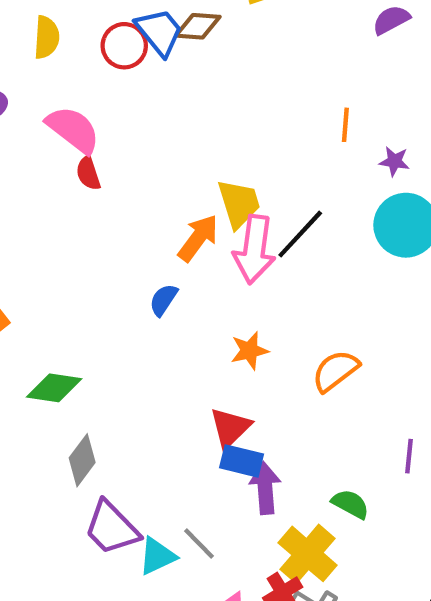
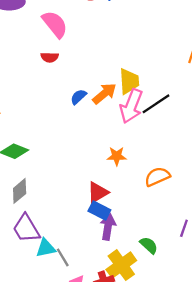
red semicircle: (88, 173) -> (50, 57), moved, turned -84
blue semicircle: (163, 300) -> (78, 97), moved
gray line: (199, 544) -> (63, 257), moved

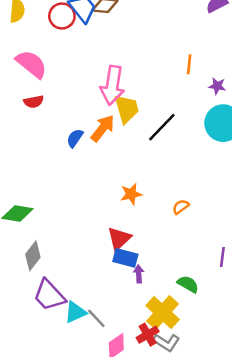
pink arrow: (131, 106) -> (112, 85), moved
orange semicircle: (157, 177) -> (181, 207), size x0.6
purple arrow: (108, 227) -> (139, 274), size x0.6

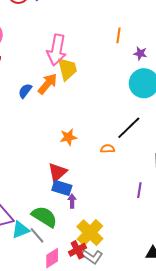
black line: (162, 127) -> (129, 128), moved
orange semicircle: (181, 207) -> (108, 149), turned 32
green semicircle: (188, 284) -> (44, 217), moved, size x1.5

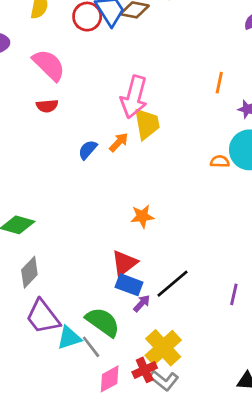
orange arrow: (48, 84) -> (119, 142), size x0.7
black line: (129, 128) -> (172, 284), moved
orange semicircle: (108, 149) -> (220, 161), moved
purple arrow: (72, 201) -> (142, 303), turned 40

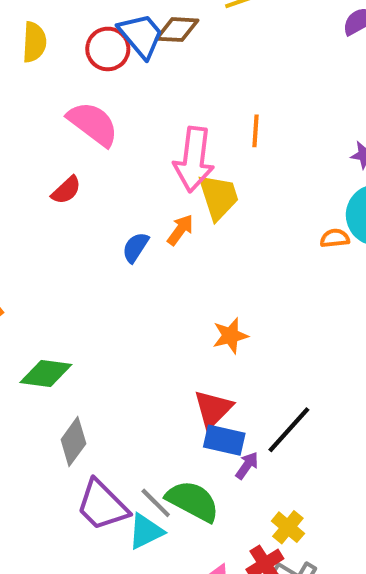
pink semicircle: (49, 65) -> (93, 124), moved
orange line: (219, 83) -> (255, 131), moved
red semicircle: (47, 106) -> (66, 190), turned -30
gray line: (91, 347) -> (156, 503), moved
yellow cross: (163, 348) -> (288, 527), size x0.6

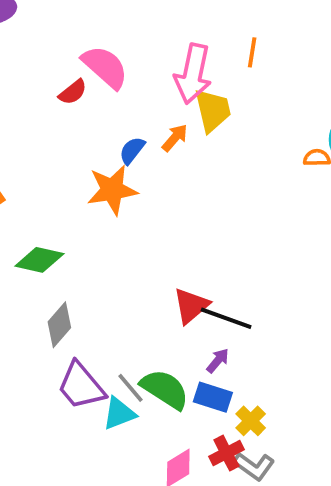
pink semicircle: (93, 124) -> (105, 67), moved
orange star: (230, 336) -> (112, 190), moved, size x1.5
black line: (289, 430) -> (226, 318), moved, turned 63
blue rectangle: (224, 440) -> (213, 397), moved

